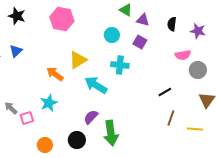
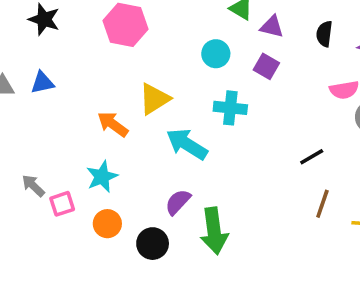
blue triangle: (16, 51) -> (42, 83), turned 32
orange circle: (45, 145) -> (107, 224), moved

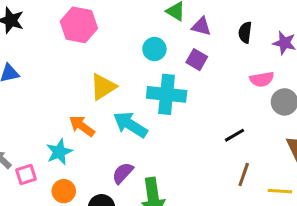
cyan cross: (230, 108) -> (167, 94), size x1.4
orange arrow: (113, 124) -> (82, 126), moved

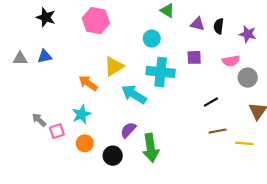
purple triangle: (201, 26) -> (197, 24), moved
purple square: (197, 60) -> (194, 57), moved, turned -32
orange arrow: (82, 126) -> (88, 83), moved
brown line: (244, 175) -> (218, 131), turned 60

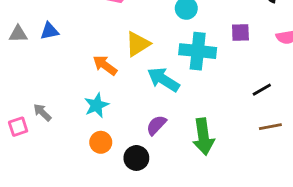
pink square: (57, 131) -> (18, 127), moved
green arrow: (151, 148) -> (203, 137), moved

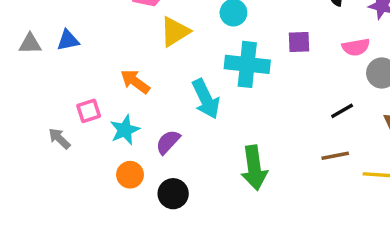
yellow triangle: (138, 44) -> (175, 32), moved
cyan arrow: (163, 80) -> (206, 99), turned -148
black line: (262, 90) -> (342, 111), moved
purple semicircle: (156, 125) -> (168, 142), moved
pink square: (18, 127) -> (89, 111), moved

